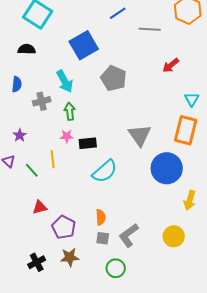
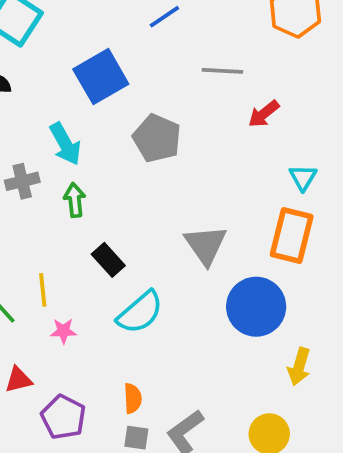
gray line: (150, 29) -> (222, 71), moved
pink star: (67, 136) -> (63, 331), moved
black rectangle: (88, 143) -> (108, 260), turned 54

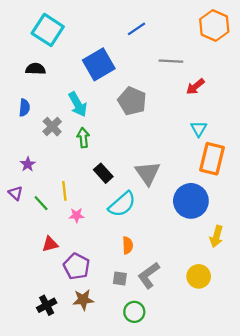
cyan triangle: (303, 178) -> (199, 129), moved
gray cross: (22, 181) -> (52, 127), turned -30
gray triangle: (206, 245) -> (148, 173), moved
orange semicircle: (133, 398) -> (128, 245), moved

